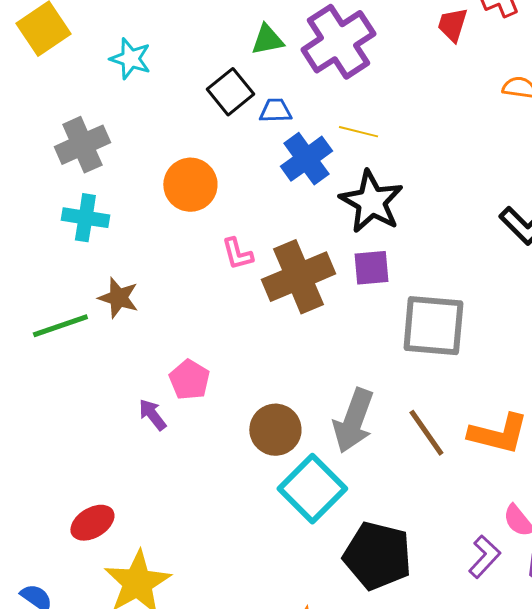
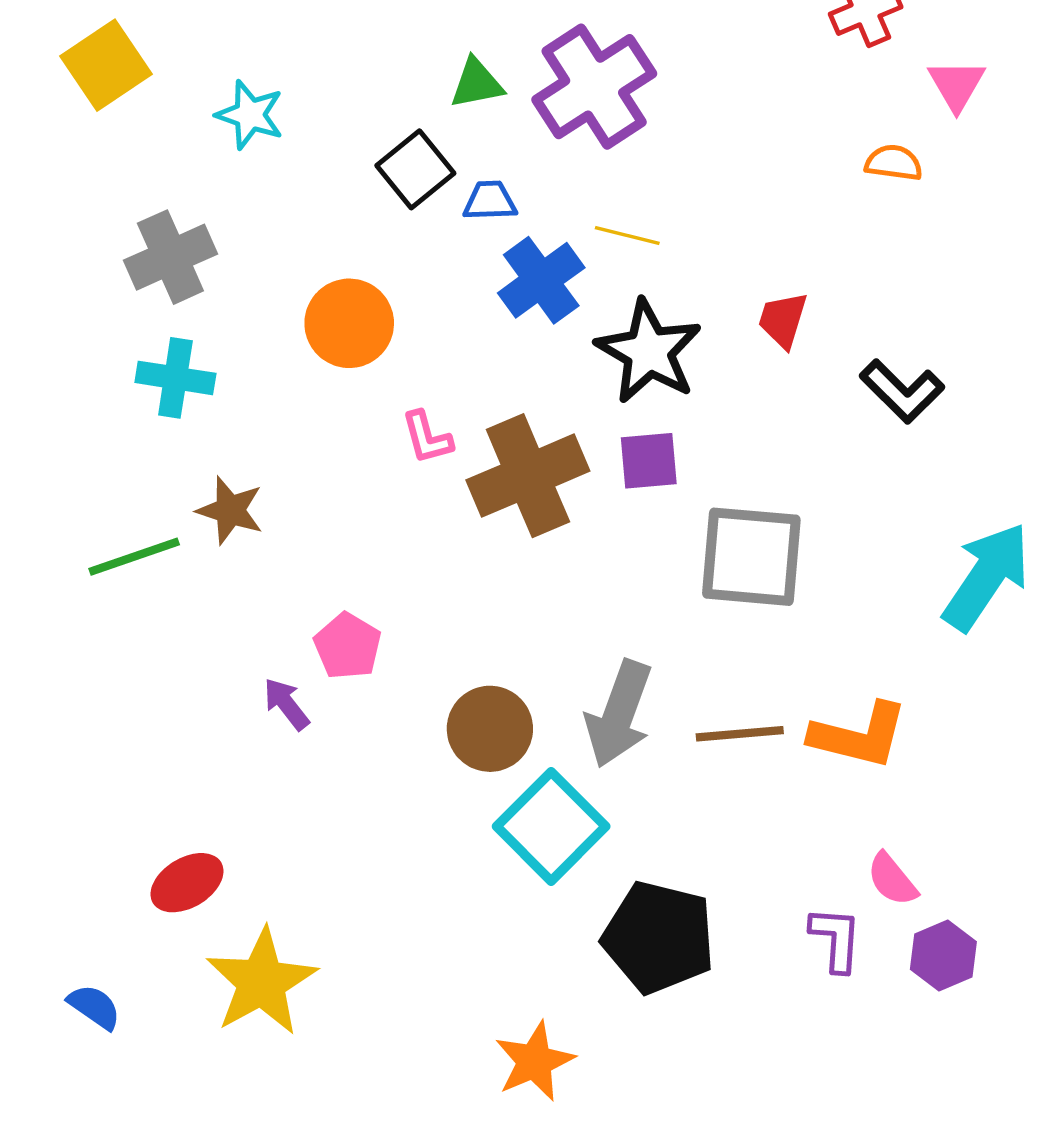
red trapezoid: (452, 25) -> (783, 320), moved
brown line: (426, 433) -> (740, 734), turned -60
purple L-shape: (484, 557) -> (836, 939), turned -39

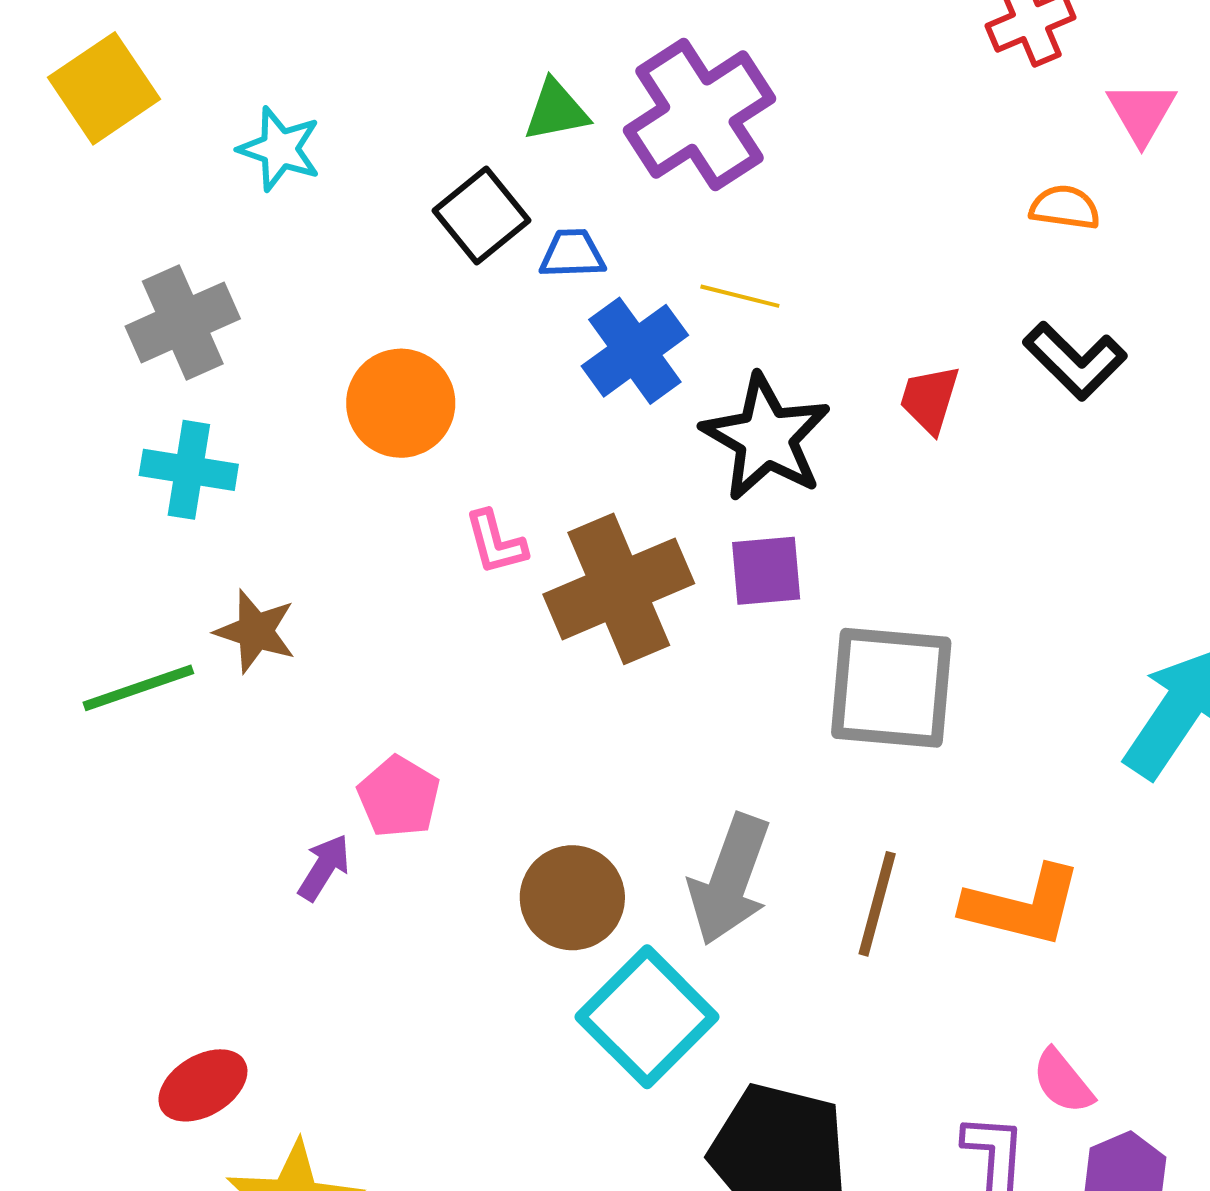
black L-shape: (902, 391) -> (1075, 361), moved
purple arrow: (286, 704) -> (324, 867), turned 70
brown line: (740, 734) -> (877, 904), turned -70

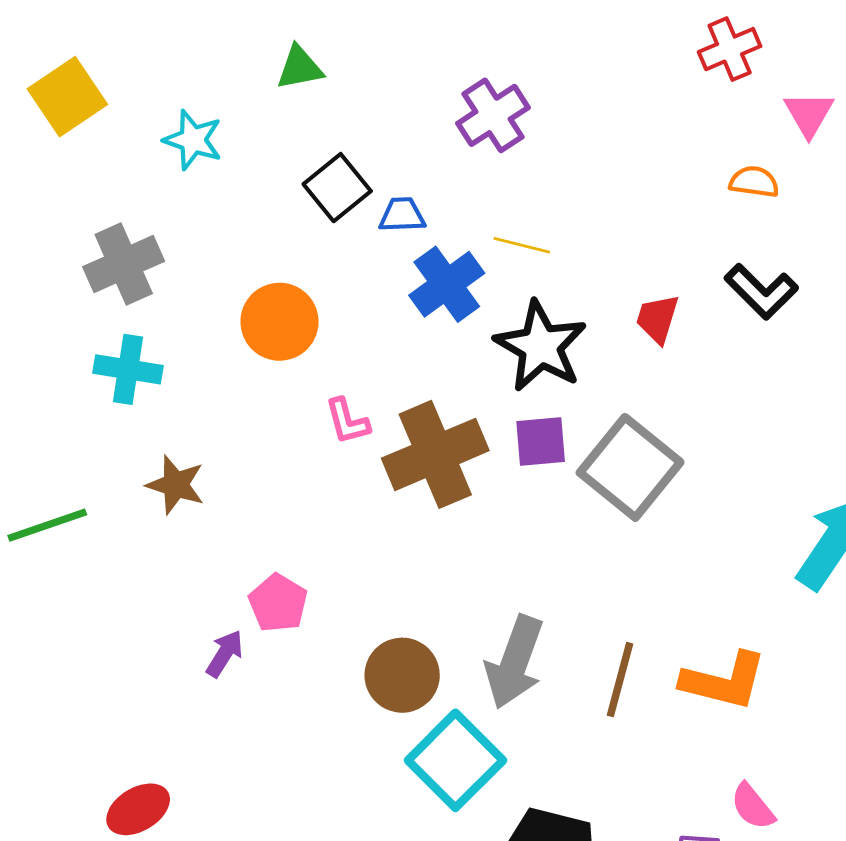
green triangle: (556, 111) -> (300, 68), moved
purple cross: (699, 115) -> (493, 115), size x0.7
green line: (138, 688) -> (47, 525), moved
gray square: (891, 688) -> (630, 467), moved, turned 34

